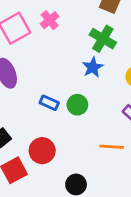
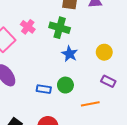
green cross: (103, 39) -> (60, 28), moved
orange line: (112, 147) -> (90, 104), moved

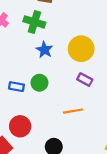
yellow circle: (104, 52) -> (81, 49), size x1.5
orange line: (90, 104) -> (73, 111), moved

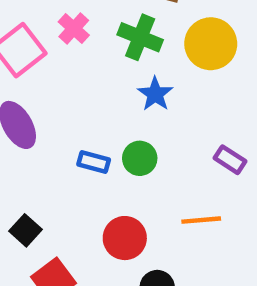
yellow circle: (81, 49) -> (211, 44), moved
red circle: (20, 126) -> (125, 238), moved

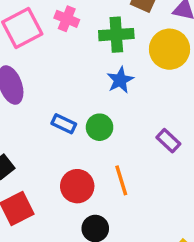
pink cross: (74, 28) -> (67, 19), turned -30
green cross: (140, 37) -> (116, 35), turned -36
orange line: (201, 220) -> (121, 180), moved, turned 68

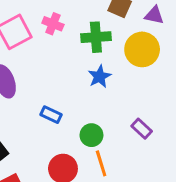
green circle: (100, 127) -> (91, 135), moved

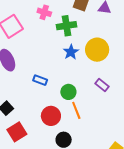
pink cross: (53, 24) -> (44, 12), moved
yellow circle: (142, 49) -> (97, 50), moved

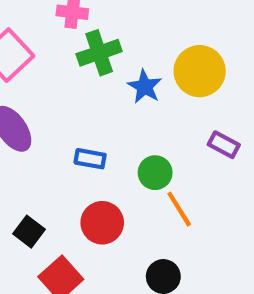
green cross: (66, 26) -> (99, 53), moved
red circle: (51, 116) -> (102, 223), moved

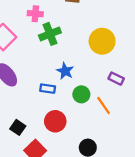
blue star: (145, 87) -> (65, 71), moved
orange line: (179, 209) -> (104, 105), moved

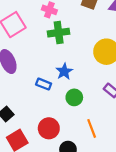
orange line: (104, 105) -> (92, 128), moved
red circle: (55, 121) -> (49, 128), moved

